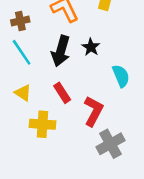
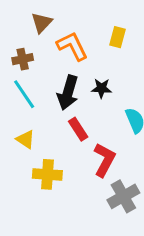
black star: (91, 47) -> (101, 88), turned -30
red rectangle: (62, 93) -> (78, 129), moved

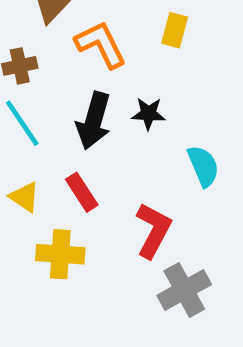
red rectangle: (78, 129) -> (82, 192), moved

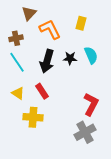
cyan semicircle: (203, 166) -> (91, 55), moved
red L-shape: (153, 230) -> (91, 104), moved

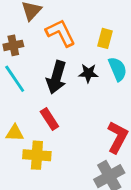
yellow rectangle: (81, 23) -> (105, 38), moved
yellow triangle: (18, 93) -> (15, 133), moved, turned -32

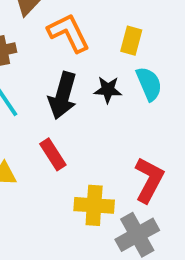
yellow cross: (37, 155) -> (94, 205), moved

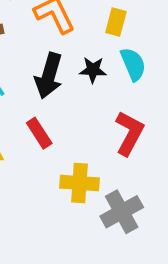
red L-shape: (149, 180) -> (129, 133), moved

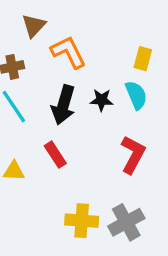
yellow rectangle: (116, 22) -> (143, 59), moved
yellow cross: (79, 183) -> (82, 221), moved

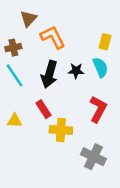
yellow cross: (82, 221) -> (61, 130), moved
gray cross: (126, 222) -> (93, 157), turned -35

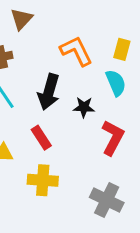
orange L-shape: (53, 37) -> (76, 51), moved
black star: (76, 71) -> (84, 107), moved
yellow cross: (61, 130) -> (43, 180), moved

